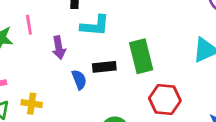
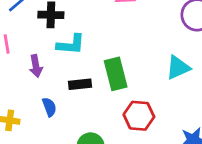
blue semicircle: (79, 80) -> (49, 107), moved

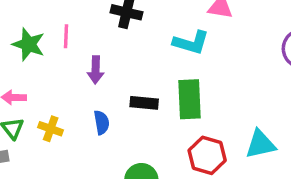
cyan L-shape: (71, 44) -> (191, 43), moved
cyan triangle: (178, 67) -> (261, 144), moved

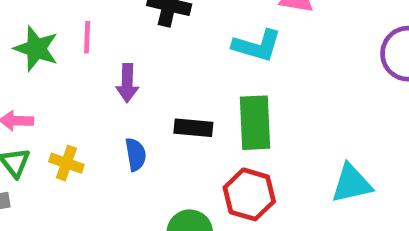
red hexagon: (207, 155) -> (249, 194), moved

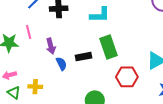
blue semicircle: (136, 154) -> (61, 64), moved
red hexagon: (249, 194) -> (127, 77), moved

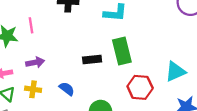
purple arrow: (51, 46) -> (35, 62), moved, turned -91
blue semicircle: (61, 64) -> (67, 89), moved, turned -32

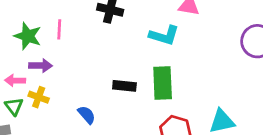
purple arrow: (35, 62) -> (41, 66), moved
yellow cross: (33, 89) -> (39, 97), moved

